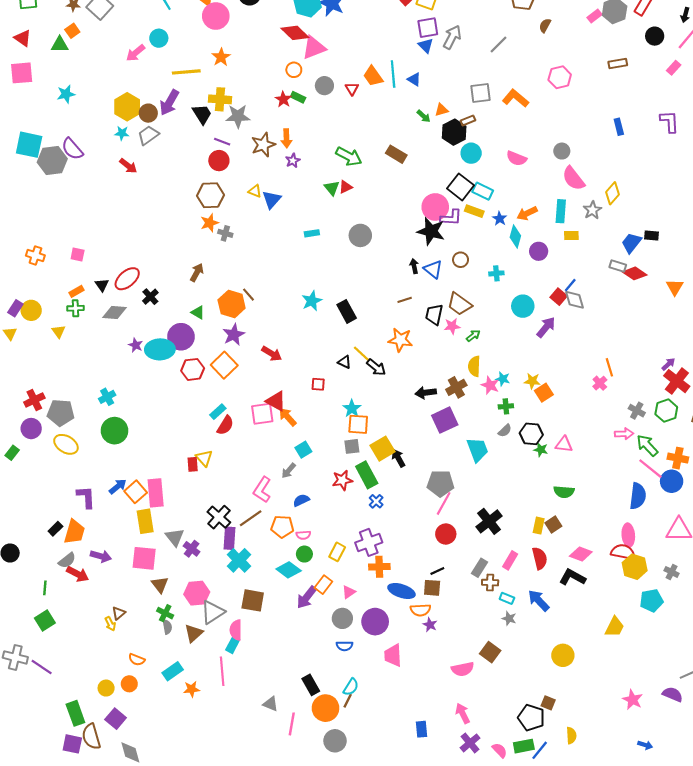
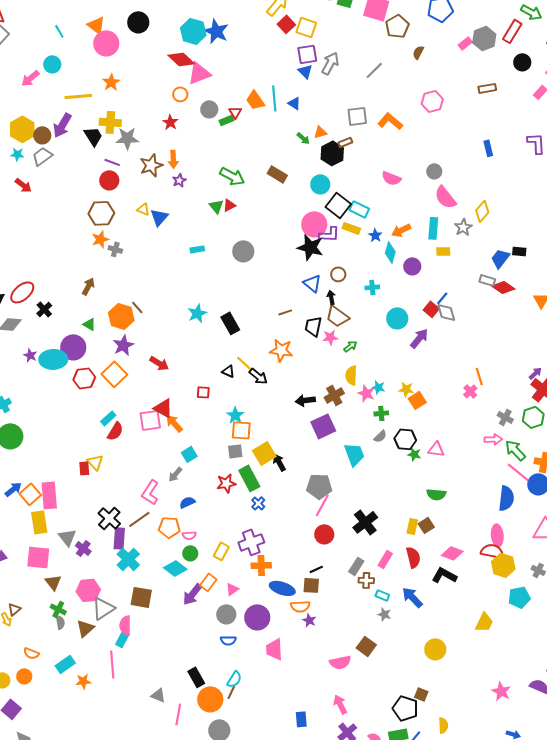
green rectangle: (298, 97) -> (226, 120), moved, turned -48
cyan circle: (471, 153) -> (320, 184), moved
black arrow: (414, 266) -> (331, 297), moved

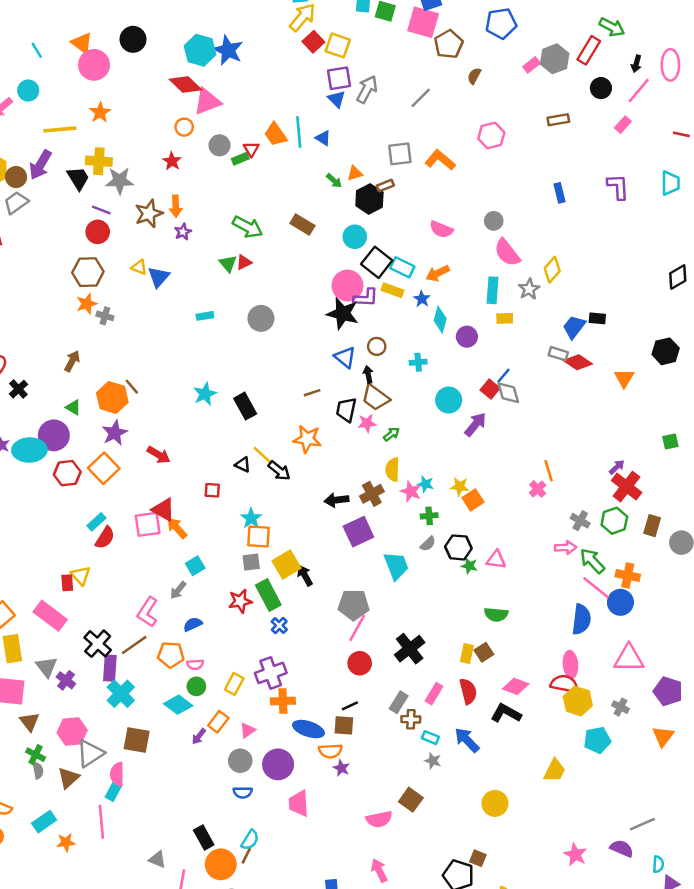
orange arrow: (401, 230) -> (438, 273), moved
pink rectangle: (49, 495) -> (50, 616), moved, turned -48
purple arrow: (192, 594) -> (199, 736), size x0.6

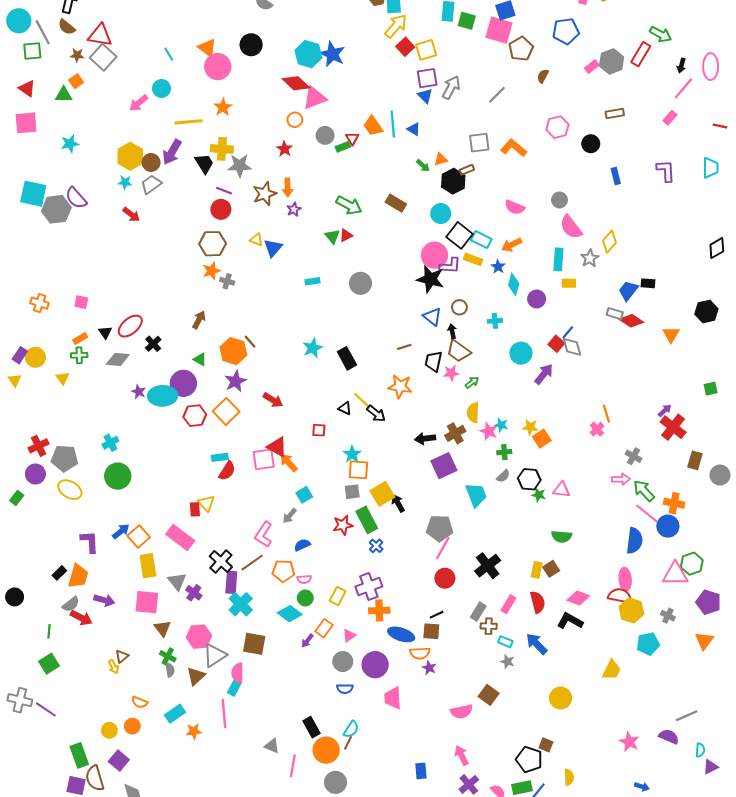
yellow square: (338, 45) -> (426, 50), turned -35
black circle: (601, 88) -> (591, 144), moved
green hexagon: (614, 521) -> (692, 564), moved
cyan rectangle: (96, 522) -> (220, 457), turned 35

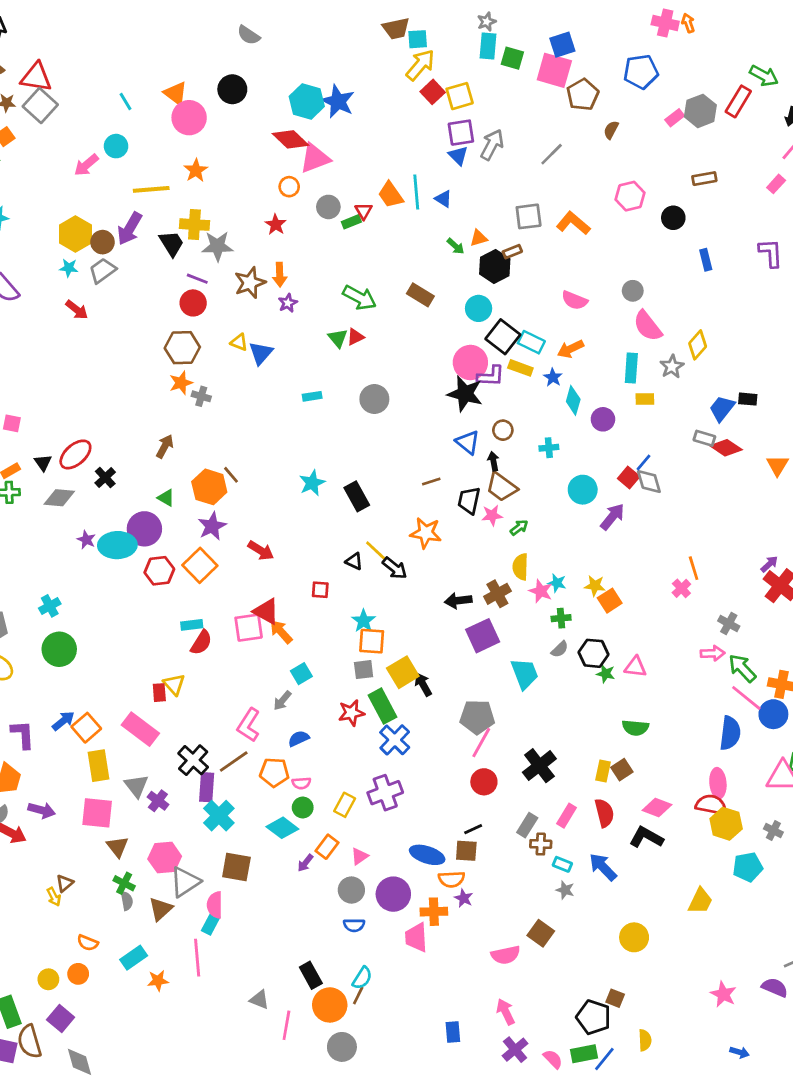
blue cross: (376, 546) -> (395, 740), size x1.6
orange cross: (379, 610) -> (434, 912), moved

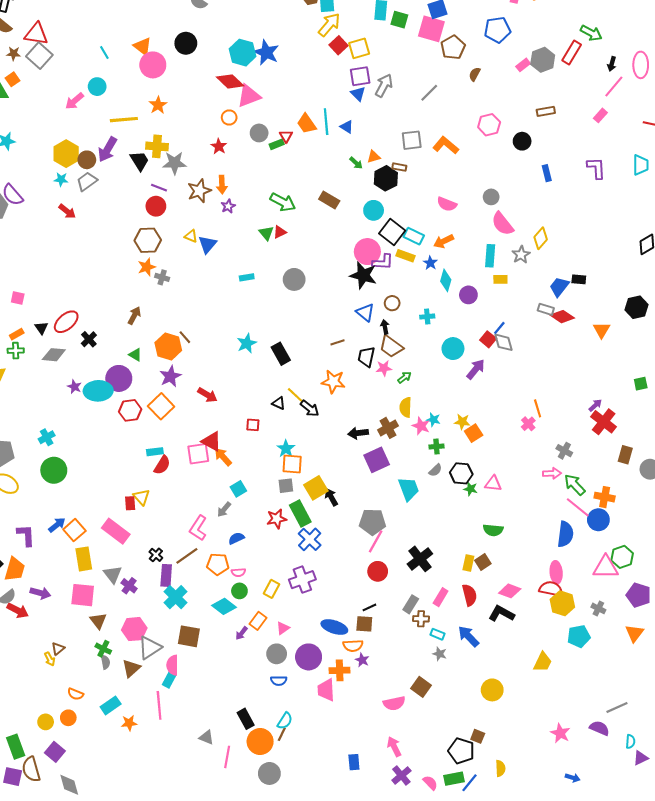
brown rectangle: (512, 252) -> (399, 167), turned 32
black cross: (193, 760) -> (156, 555), size x0.6

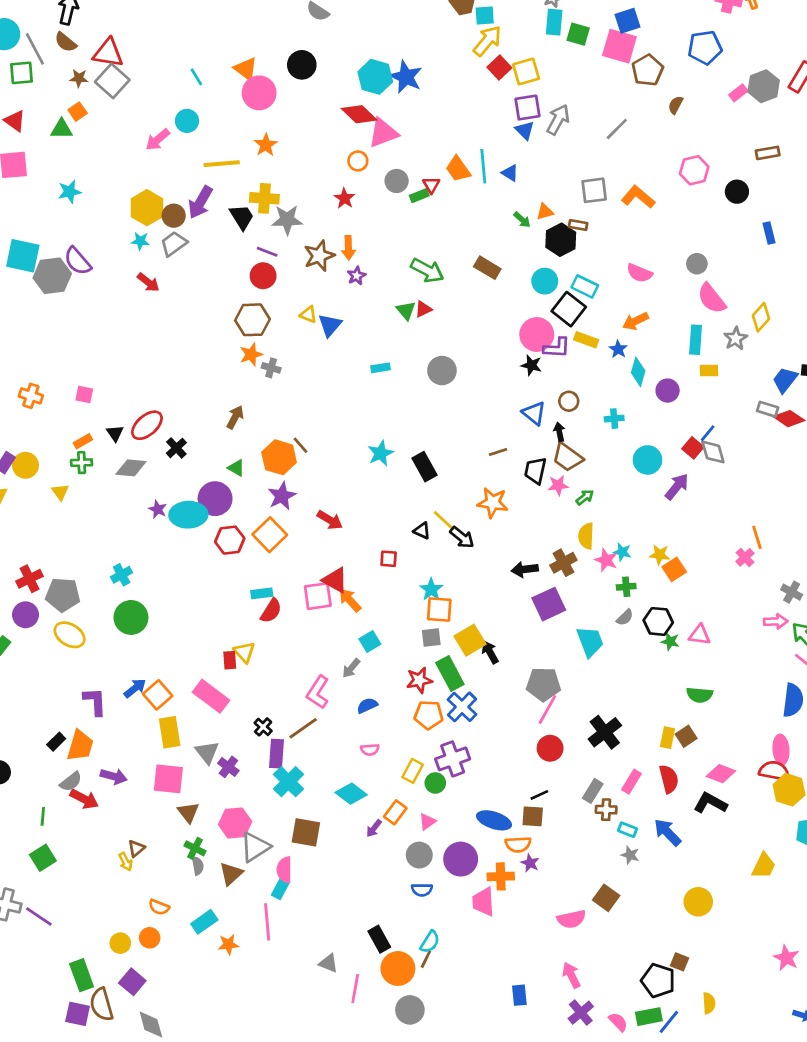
cyan rectangle: (414, 236) -> (585, 286), moved
black star: (363, 275) -> (531, 365), size x0.6
orange pentagon: (218, 564) -> (429, 715), moved
green circle: (239, 591) -> (435, 783), moved

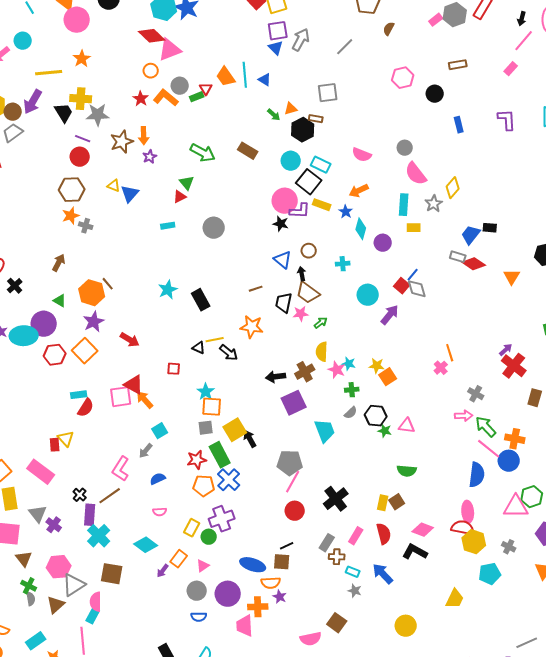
orange L-shape: (638, 197) -> (166, 98), moved
red triangle: (423, 309) -> (180, 197), moved
yellow line: (443, 520) -> (215, 340), turned -54

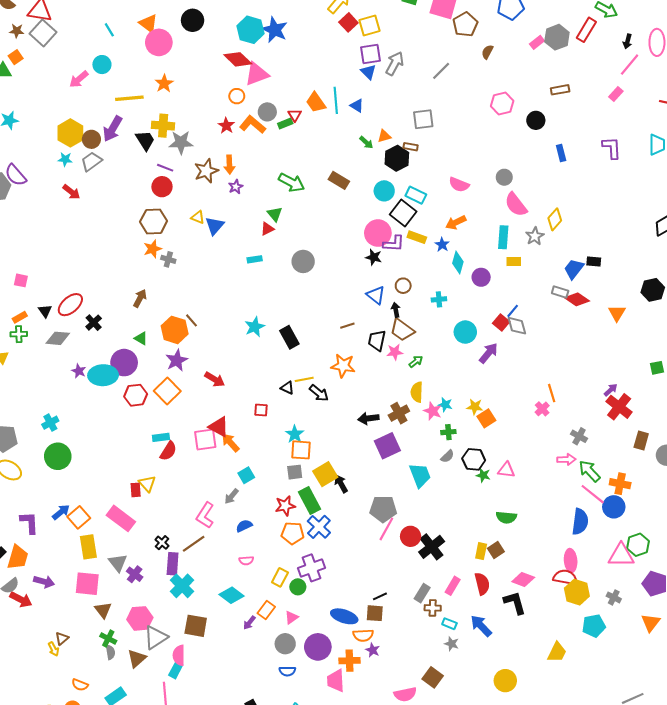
red circle: (295, 511) -> (411, 536), moved
black L-shape: (415, 552) -> (515, 603), turned 45

